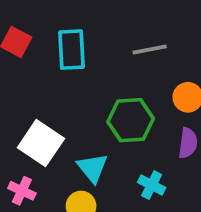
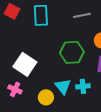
cyan triangle: (92, 168) -> (63, 86), moved
cyan cross: (152, 185) -> (83, 86), turned -32

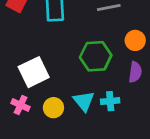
white square: (25, 64) -> (34, 72), turned 30
yellow circle: (46, 97) -> (53, 108), moved

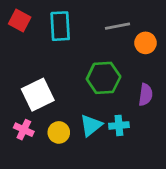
orange circle: (135, 40) -> (146, 43), moved
cyan triangle: (84, 101) -> (91, 125), turned 30

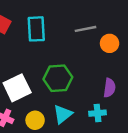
green hexagon: (104, 78) -> (58, 78), moved
cyan cross: (119, 125) -> (98, 113), moved

